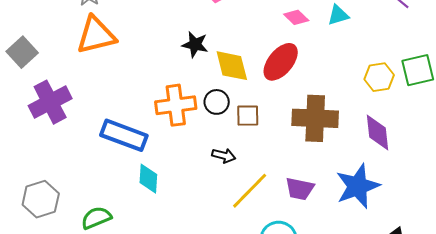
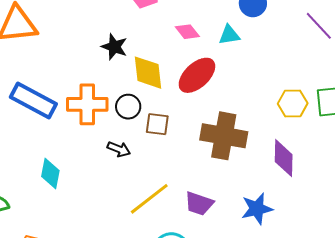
cyan triangle: (338, 15) -> (229, 35), moved
pink diamond: (296, 17) -> (187, 32), moved
blue rectangle: (124, 135) -> (33, 100), moved
black arrow: (224, 156) -> (119, 149), moved
blue star: (358, 186) -> (257, 209), size x0.7

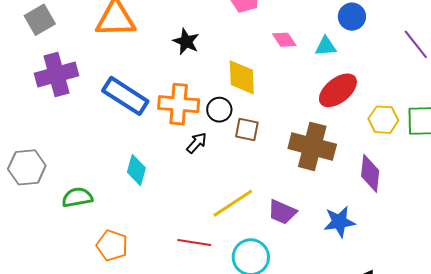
black star: (114, 47) -> (186, 42), moved
red ellipse: (197, 75) -> (338, 90), moved
black arrow: (119, 149) -> (197, 143), moved, turned -75

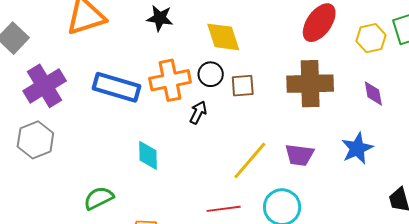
gray hexagon: (27, 167) -> (35, 140), moved
purple diamond: (370, 173) -> (373, 93), size x0.7

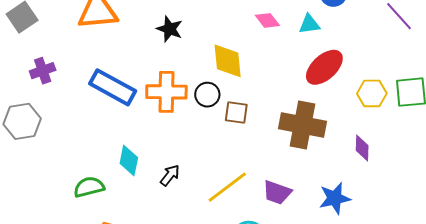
purple cross: (45, 86) -> (43, 71), size x0.6
black arrow: (198, 112) -> (170, 175), moved
green semicircle: (99, 198) -> (89, 187), moved

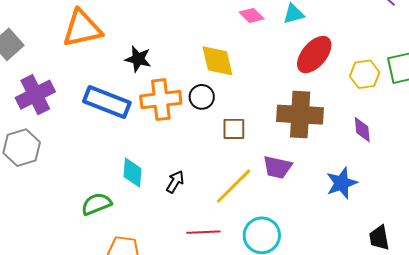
black star: (170, 29) -> (138, 59), moved
purple cross: (43, 71) -> (35, 95), size x1.5
brown square: (236, 113) -> (234, 129), moved
purple trapezoid: (277, 192) -> (277, 167), moved

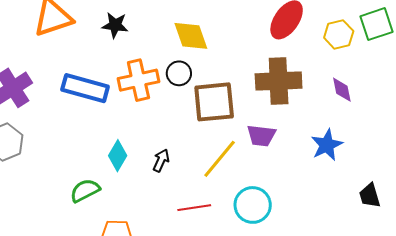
black star: (138, 59) -> (115, 25), moved
brown square: (234, 129) -> (214, 102), size x1.8
cyan diamond: (132, 173) -> (118, 156), turned 32

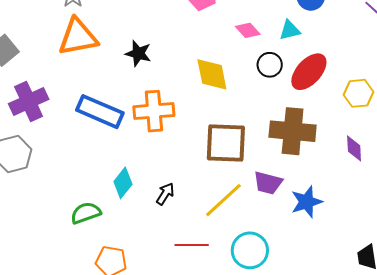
black circle: (179, 73) -> (270, 65), moved
blue star: (327, 145) -> (307, 202), moved

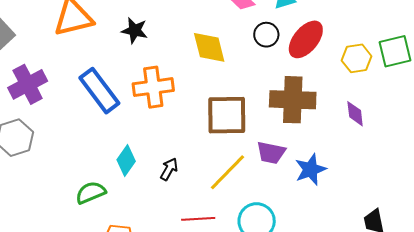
blue rectangle: (100, 112) -> (99, 91), turned 33

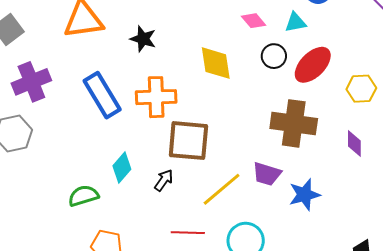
brown square: (227, 115) -> (188, 141), moved

